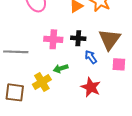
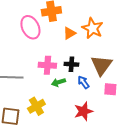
green arrow: (61, 68) -> (58, 82), moved
red star: (91, 87) -> (83, 111), turned 30

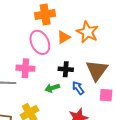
pink ellipse: (30, 27) -> (40, 42), moved
pink cross: (47, 65) -> (25, 68), moved

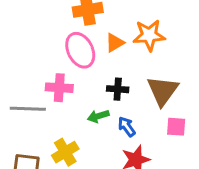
orange star: (87, 32) -> (149, 35), turned -30
blue arrow: (78, 88) -> (127, 127), moved

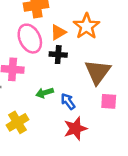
orange star: (149, 35) -> (87, 26), turned -30
black cross: (118, 89) -> (58, 55), moved

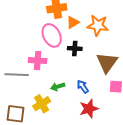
orange star: (87, 26) -> (98, 25), turned -30
orange triangle: (58, 32) -> (73, 22), moved
green arrow: (45, 93) -> (58, 87), moved

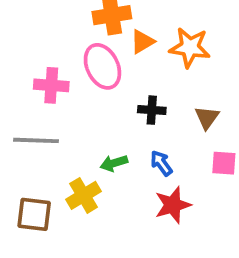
black cross: (75, 48) -> (152, 110), moved
pink cross: (38, 61) -> (51, 85), moved
brown triangle: (107, 63) -> (207, 118), size x0.6

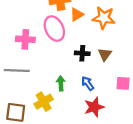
brown triangle: (207, 118) -> (105, 54), moved
green arrow: (114, 163) -> (61, 83), turned 104

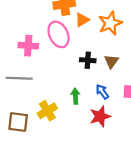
orange star: (104, 18) -> (110, 23), turned -30
green arrow: (61, 83) -> (75, 96), moved
blue arrow: (88, 83) -> (102, 92), moved

